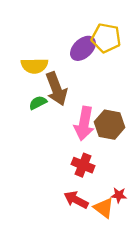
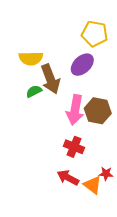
purple ellipse: (83, 48) -> (82, 65), moved

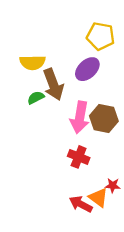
red arrow: (68, 178) -> (81, 204), moved

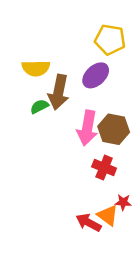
brown arrow: (53, 84) -> (59, 92), turned 32
red cross: (79, 157) -> (104, 168), moved

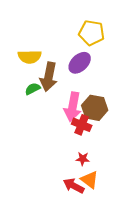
red cross: (104, 168) -> (82, 125), moved
red star: (123, 202) -> (83, 159), moved

